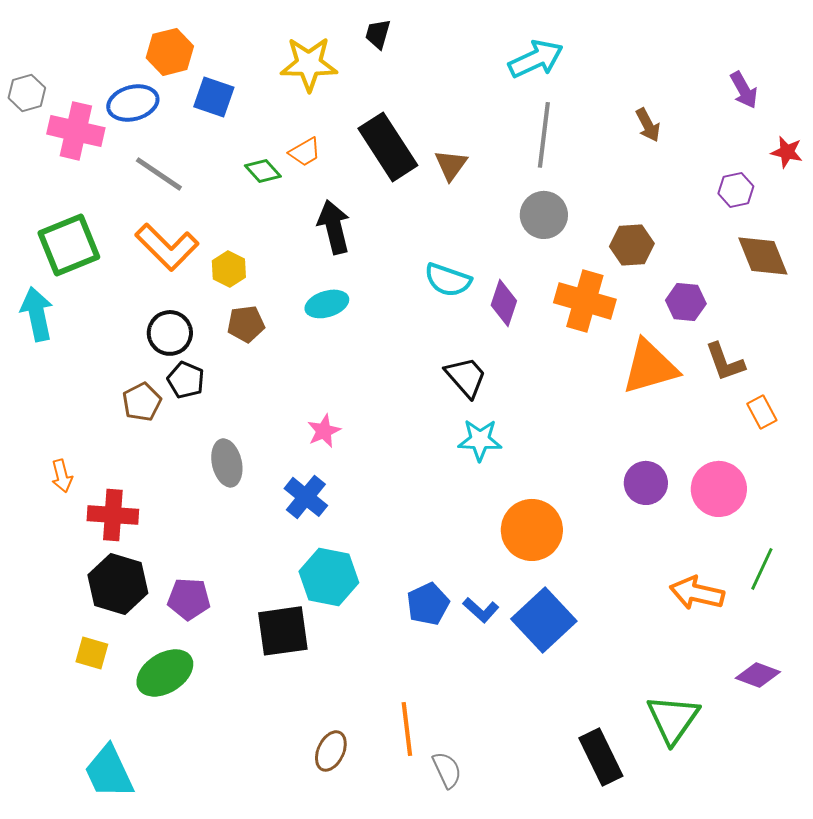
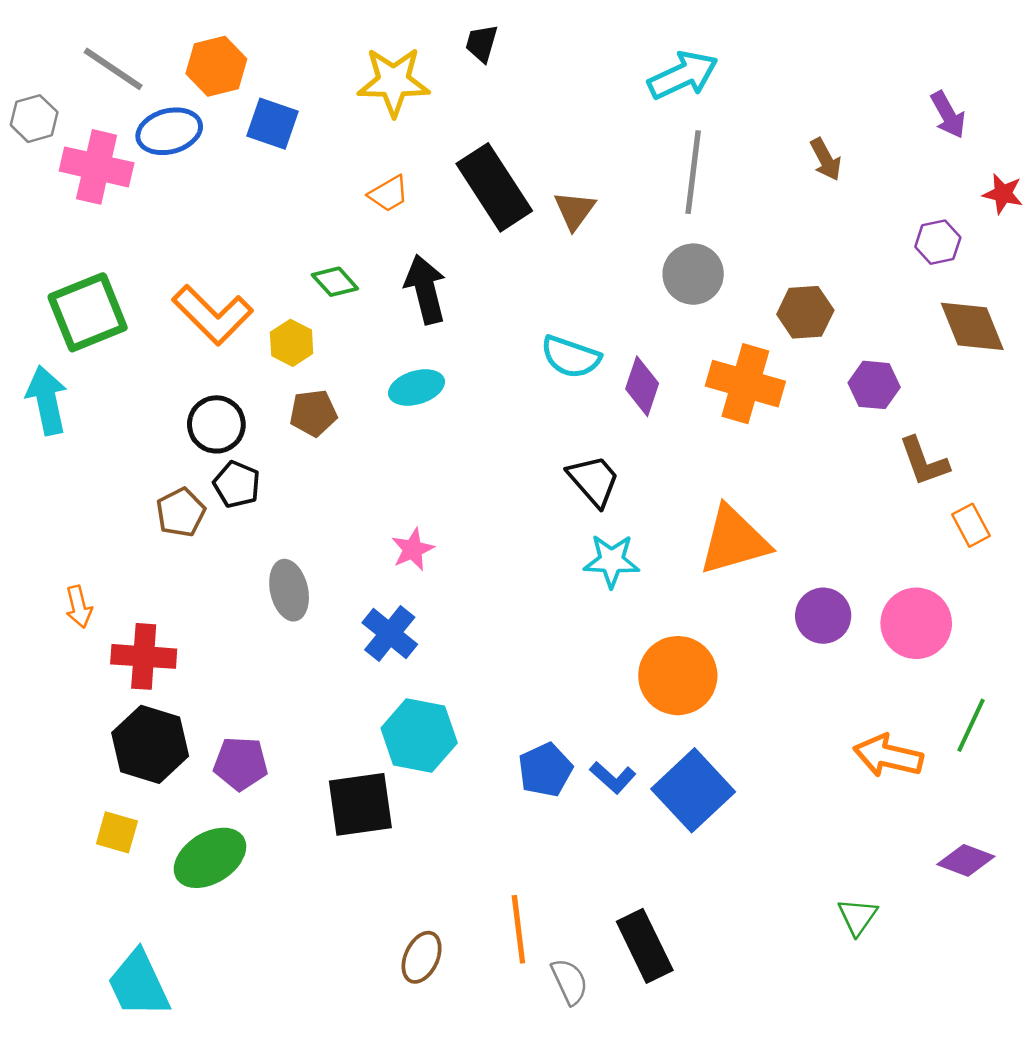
green diamond: (263, 171) -> (335, 282), moved
gray line: (159, 174) -> (113, 69), moved
orange triangle: (650, 367) -> (734, 540), moved
green triangle: (673, 719) -> (858, 916), size x0.6
black rectangle: (601, 757) -> (645, 946), moved

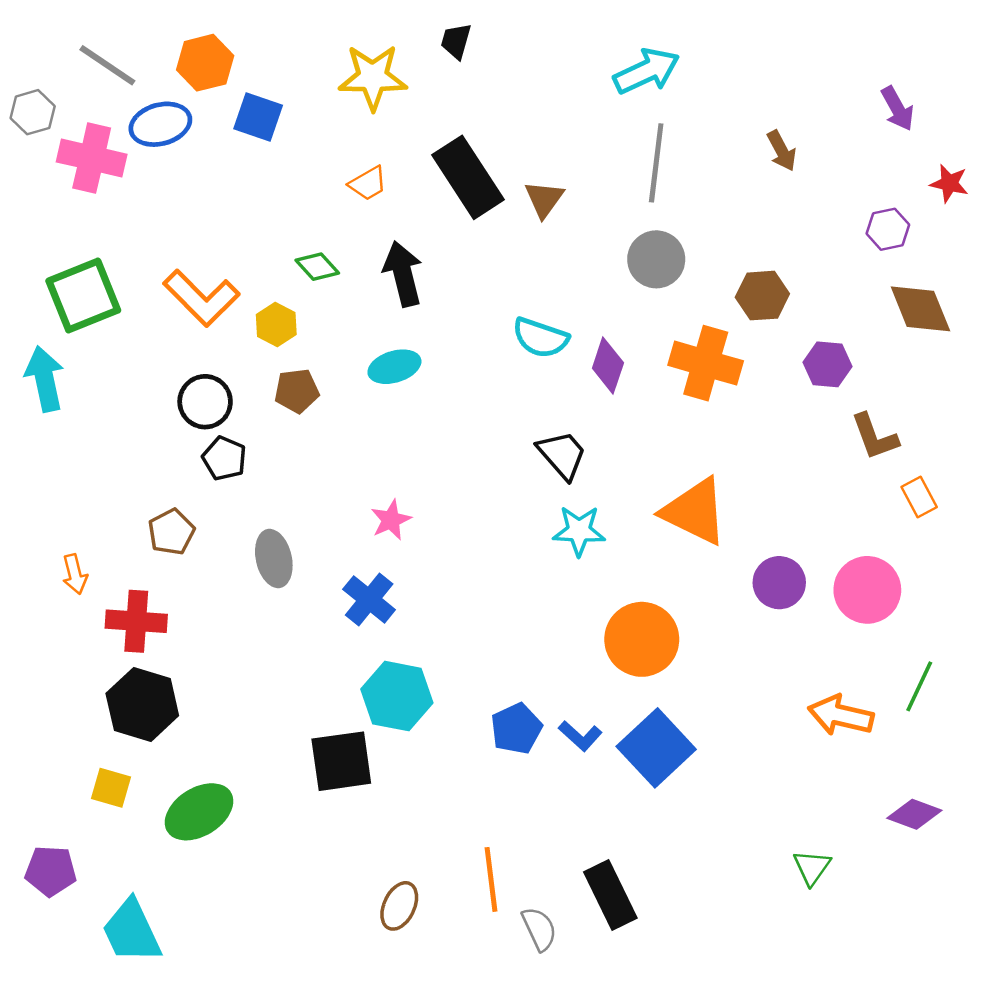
brown pentagon: (181, 512) -> (171, 532), moved
orange triangle: (734, 540) -> (695, 511), turned 42
purple pentagon: (241, 764) -> (51, 871), moved

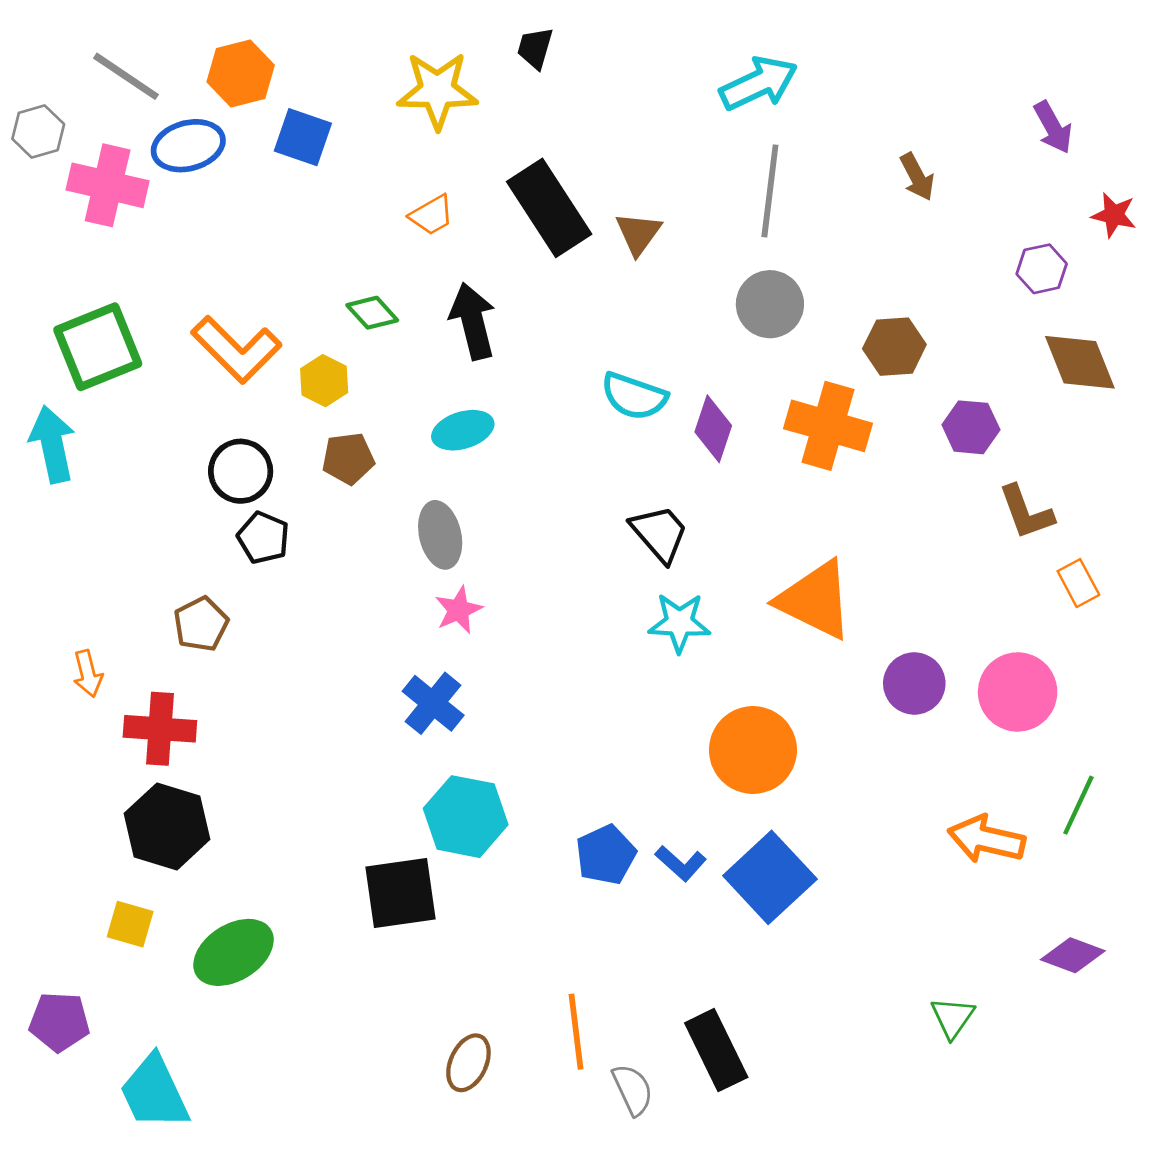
gray ellipse: (274, 559) -> (440, 535), moved

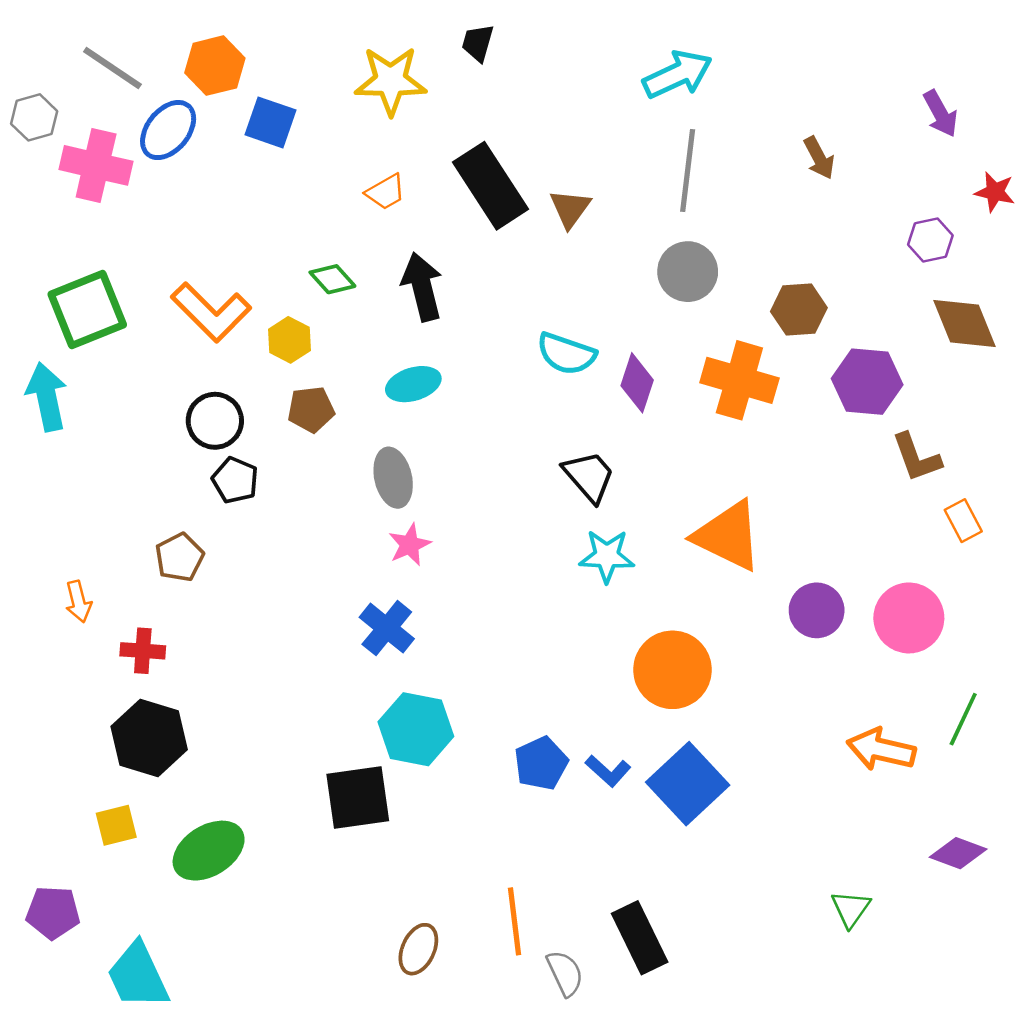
blue ellipse: (188, 146) -> (168, 130), turned -36
purple hexagon: (971, 427) -> (867, 382), size x1.4
red cross: (160, 729) -> (143, 651), size x0.7
yellow square: (130, 924) -> (116, 825), turned -30

